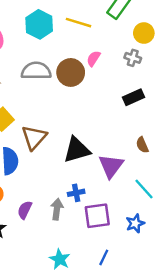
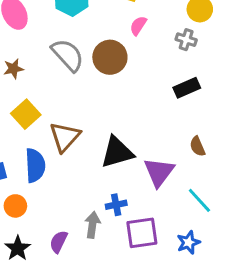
pink semicircle: (93, 59) -> (138, 26), moved
gray semicircle: (36, 71) -> (68, 55), turned 48
purple semicircle: (25, 210) -> (59, 242), moved

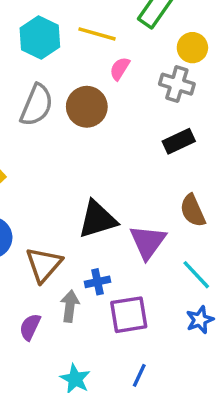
gray cross: (186, 40) -> (177, 84), size x1.4
gray semicircle: (68, 55) -> (37, 105), turned 66
brown triangle: (65, 137) -> (44, 265), moved
brown semicircle: (197, 146) -> (193, 211), size x1.4
blue star: (188, 243) -> (200, 320), moved

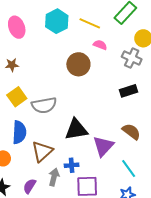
pink semicircle: (120, 69) -> (100, 45), turned 72
gray semicircle: (37, 105) -> (44, 105), moved, turned 50
brown semicircle: (193, 211) -> (131, 132), turned 144

